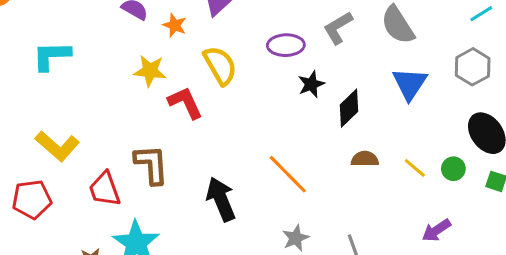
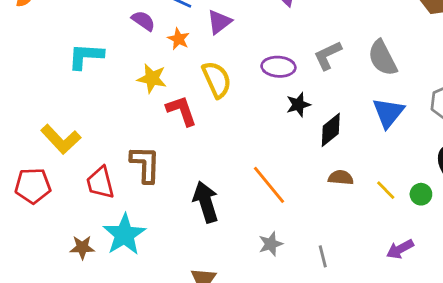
cyan L-shape: (52, 56) -> (86, 56), moved

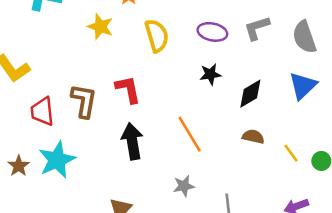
black star: (298, 105) -> (210, 74), moved
red L-shape: (182, 111) -> (128, 89), moved
brown star: (82, 247) -> (19, 166), turned 30

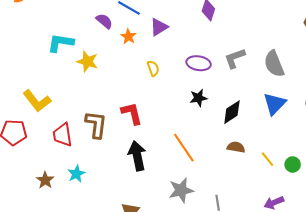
yellow star: (100, 27) -> (87, 61), moved
yellow semicircle: (157, 36) -> (153, 68), size x0.6
cyan star: (57, 160) -> (76, 174), size x0.6
gray star: (184, 186) -> (181, 190), size x1.4

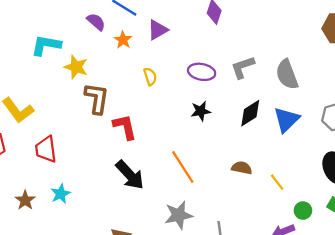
black diamond: (232, 112) -> (250, 113), moved
brown L-shape: (96, 125) -> (97, 98), moved
black arrow: (137, 156) -> (130, 175), turned 148
green circle: (293, 164) -> (303, 211), moved

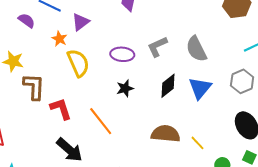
orange star: (123, 40) -> (59, 39), moved
yellow semicircle: (150, 76) -> (78, 63), size x1.8
orange line: (183, 167) -> (101, 121), moved
brown semicircle: (242, 168) -> (166, 134), size x1.6

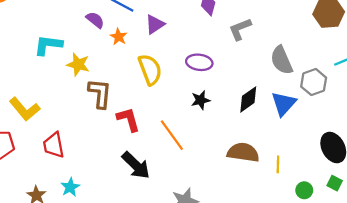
orange star: (59, 39) -> (119, 37), moved
gray L-shape: (157, 47) -> (240, 29), moved
gray hexagon: (242, 81) -> (314, 82), moved
yellow line: (198, 143) -> (278, 164), turned 42

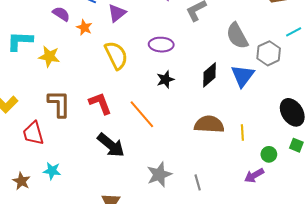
brown L-shape: (100, 93) -> (59, 104), moved
cyan star: (70, 187) -> (52, 171), turned -30

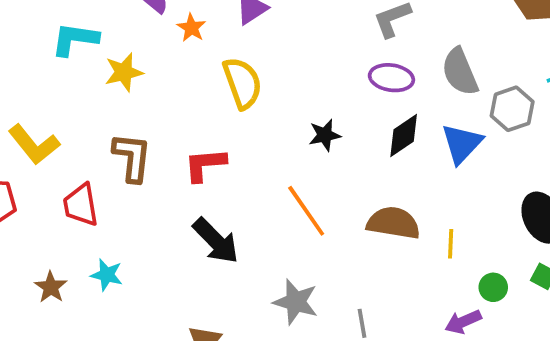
purple ellipse: (161, 45) -> (391, 78), moved
yellow star: (49, 57) -> (124, 72), turned -30
red L-shape: (100, 103) -> (205, 165), turned -80
orange line: (142, 114) -> (306, 211), moved
gray star: (159, 174) -> (296, 302), turned 30

